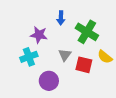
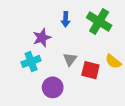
green cross: (87, 32) -> (99, 21), moved
purple star: (39, 35) -> (42, 38), turned -30

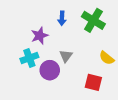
red square: (90, 70) -> (93, 82), moved
purple circle: (53, 87) -> (50, 70), moved

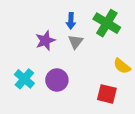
gray triangle: (66, 56) -> (75, 42), moved
cyan cross: (29, 58) -> (24, 79), moved, turned -30

